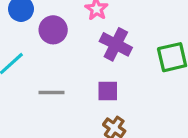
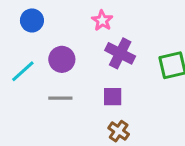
purple circle: (53, 30) -> (62, 59), moved

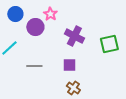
pink star: (102, 20) -> (50, 14), moved
purple circle: (62, 59) -> (35, 27), moved

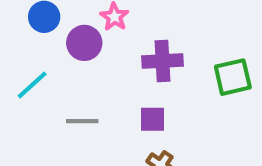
purple cross: (74, 36) -> (163, 61), turned -30

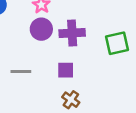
purple circle: (84, 43) -> (41, 29), moved

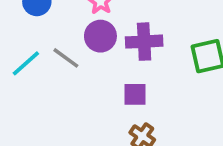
gray line: (21, 71) -> (66, 58), moved, turned 36

